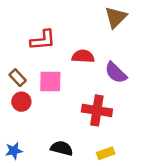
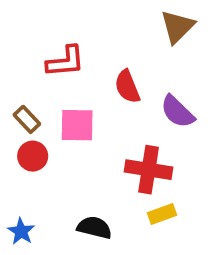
red semicircle: (83, 56) -> (127, 87), turned -115
blue star: (14, 151) -> (21, 231), turned -30
yellow rectangle: (106, 153) -> (162, 214), moved

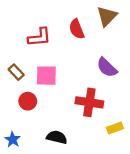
red semicircle: (127, 87) -> (77, 29), moved
red circle: (33, 156) -> (28, 101), moved
yellow rectangle: (162, 214) -> (115, 128), moved

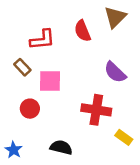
brown rectangle: (16, 72) -> (22, 67), moved
yellow rectangle: (115, 128) -> (124, 137), turned 56

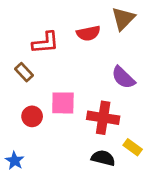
red semicircle: (83, 31) -> (88, 33), turned -80
pink square: (50, 81) -> (63, 103), moved
black semicircle: (61, 147) -> (103, 158), moved

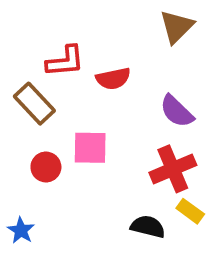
red semicircle: (88, 33) -> (113, 79), moved
brown rectangle: (24, 72) -> (34, 104), size x1.5
red cross: (103, 118) -> (173, 169), moved, turned -32

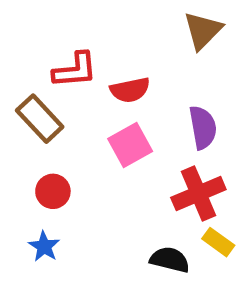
purple semicircle: (177, 111) -> (203, 127), turned -144
pink square: (90, 148) -> (130, 145), moved, turned -30
blue star: (21, 230) -> (44, 246), moved

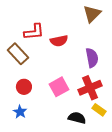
pink square: (130, 145) -> (59, 87), moved

